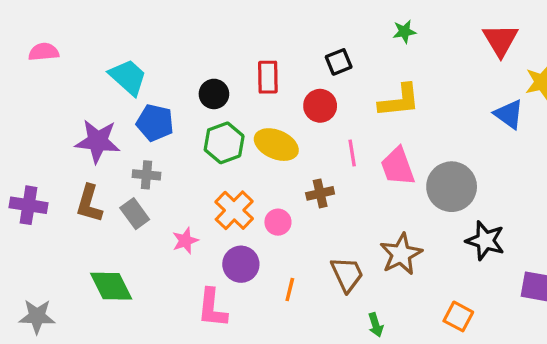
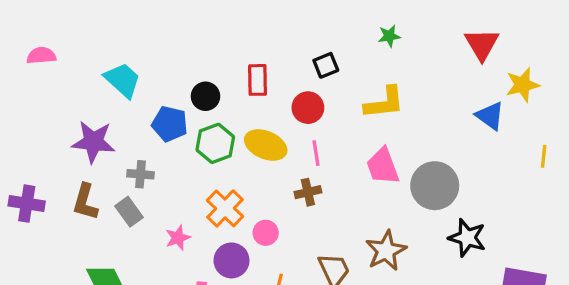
blue pentagon: (155, 123) -> (170, 124), moved
pink line: (352, 153) -> (316, 153), moved
pink circle: (278, 222) -> (266, 233), moved

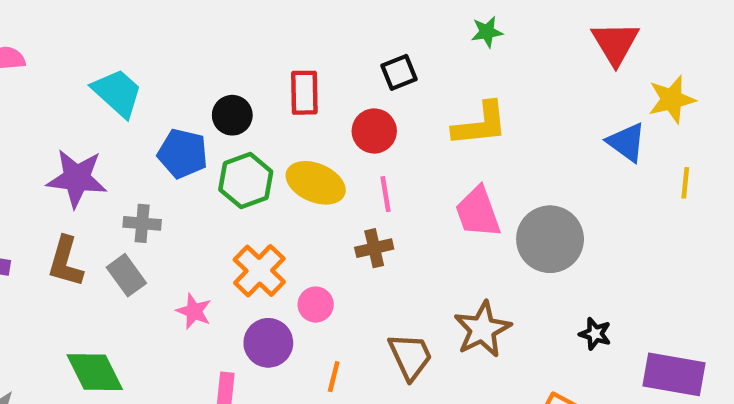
yellow line: (544, 156) -> (685, 183), moved
pink star: (178, 238) -> (194, 311), turned -30
black star: (467, 238) -> (595, 334), moved, size x0.6

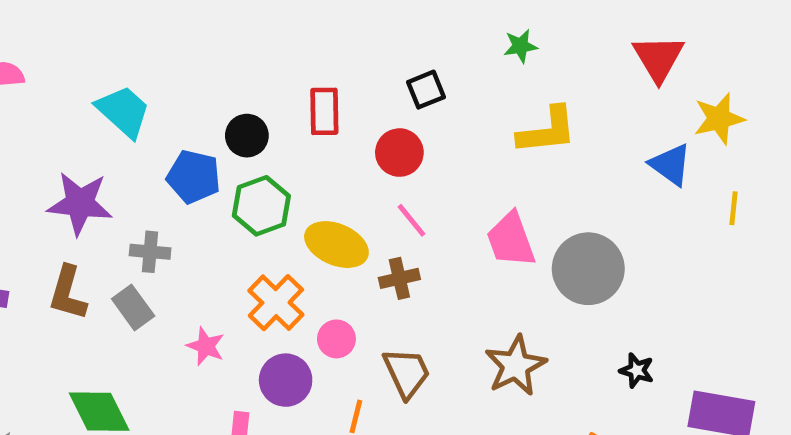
yellow L-shape: (480, 124) -> (547, 131), moved
yellow ellipse: (316, 183) -> (336, 245), moved
pink line: (386, 194) -> (412, 220), turned -30
brown trapezoid: (410, 356) -> (407, 373), moved

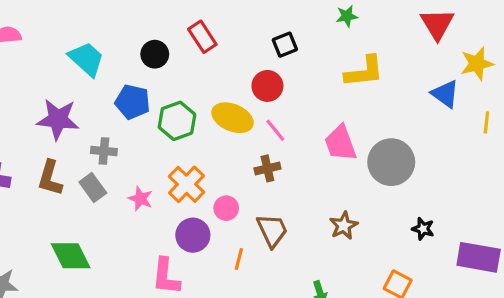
red rectangle: (324, 111) -> (202, 37), moved, turned -32
black circle: (247, 136) -> (155, 54), moved
yellow ellipse: (336, 245) -> (233, 118), moved
pink star: (206, 346) -> (140, 199), moved
brown star: (516, 366) -> (344, 226), size x0.7

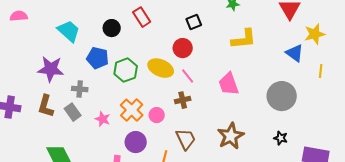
gray circle: (391, 162) -> (282, 96), moved
pink circle: (226, 208) -> (157, 115), moved
brown star: (344, 226) -> (231, 136), size x1.5

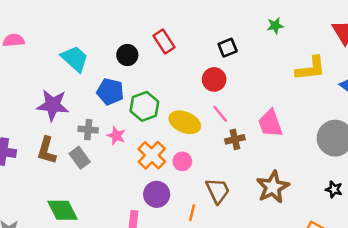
yellow L-shape: (244, 39) -> (311, 68), moved
yellow ellipse: (161, 68) -> (185, 122), moved
brown cross: (183, 100) -> (235, 139), moved
pink star: (103, 119) -> (116, 136), moved

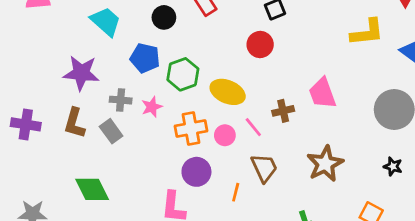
pink line: (220, 114) -> (253, 127), moved
pink star: (116, 136) -> (152, 107), turned 30
orange cross: (152, 155) -> (191, 128), turned 36

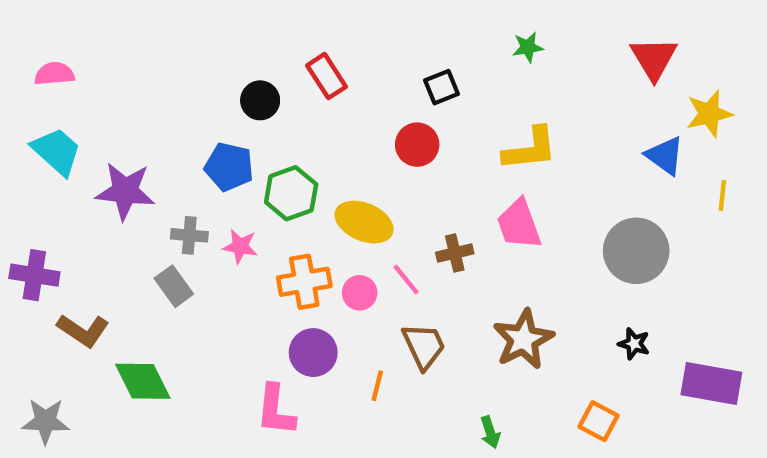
cyan trapezoid: (106, 21) -> (57, 151), moved
yellow L-shape: (367, 32) -> (530, 149), moved
pink star: (152, 107) -> (240, 246), turned 30
brown L-shape: (75, 123) -> (83, 330), moved, turned -72

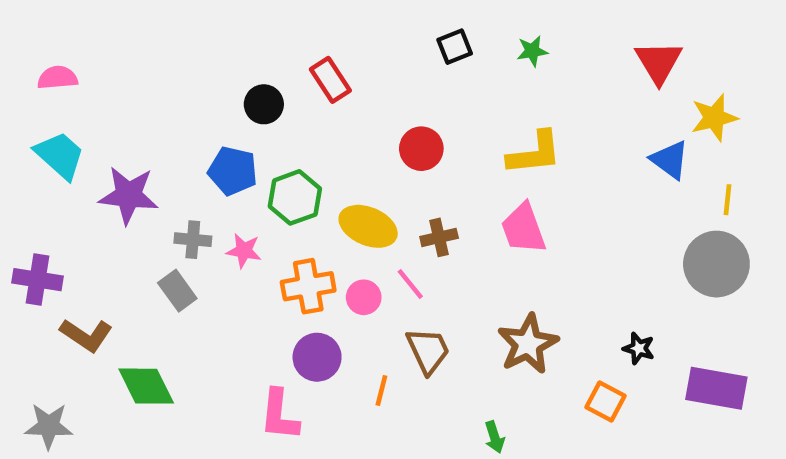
black square: (441, 87) -> (455, 47), moved
gray circle: (636, 251) -> (716, 264), moved
brown cross: (455, 253) -> (439, 237), moved
orange square: (599, 421) -> (605, 402), moved

